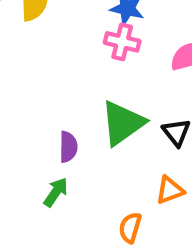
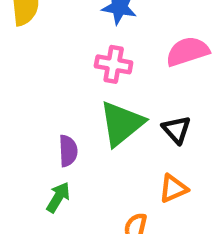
pink cross: (122, 42) -> (114, 64), moved

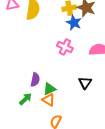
green triangle: (122, 123) -> (49, 89), moved, size x0.6
orange triangle: (173, 188) -> (49, 100), moved, turned 40

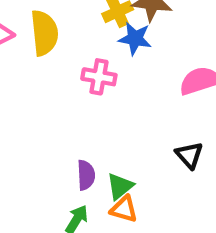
pink cross: (65, 47) -> (99, 77), moved

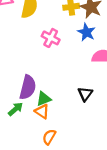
blue star: (135, 39) -> (86, 32), moved
purple semicircle: (86, 175) -> (28, 87), size x1.5

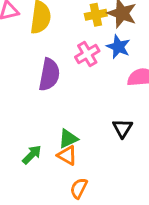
pink cross: (51, 38) -> (87, 54), moved, turned 36
purple semicircle: (28, 87) -> (49, 75), moved

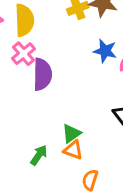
blue star: (118, 47) -> (105, 51), moved
pink cross: (87, 54) -> (23, 54), moved

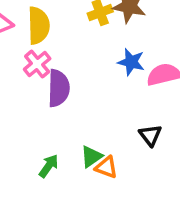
orange triangle: (73, 150) -> (106, 167), moved
green arrow: (39, 155) -> (49, 166), moved

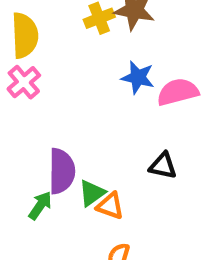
purple semicircle: (59, 88) -> (62, 171), moved
black triangle: (150, 135) -> (163, 166), turned -40

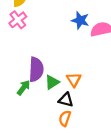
black triangle: (163, 166) -> (66, 100), moved
orange triangle: (110, 206) -> (74, 80), moved, turned 35

